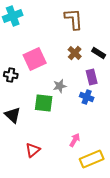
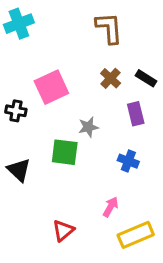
blue cross: (87, 97) -> (128, 161), moved
red triangle: (33, 150) -> (63, 231), moved

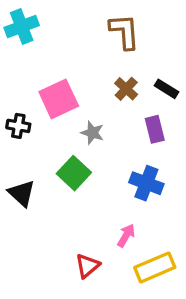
gray star: (88, 127) -> (92, 133), moved, turned 30
green square: (65, 152) -> (74, 173), turned 36
blue cross: (128, 161) -> (146, 183), size x1.4
red triangle: (63, 231) -> (87, 266), moved

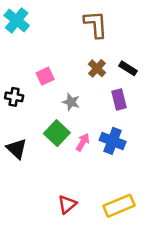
cyan cross: (22, 26) -> (17, 20), turned -30
pink square: (59, 99) -> (45, 76), size x0.6
pink arrow: (126, 235) -> (83, 142), moved

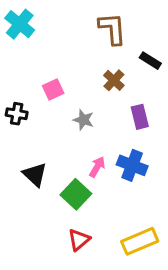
black rectangle: (128, 68) -> (150, 61), moved
green square: (57, 133) -> (76, 194), moved
black triangle: (17, 149) -> (35, 174), moved

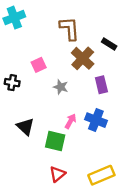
cyan cross: (20, 24) -> (14, 18), turned 30
brown L-shape: (112, 29) -> (69, 29), moved
brown cross: (114, 80) -> (83, 58), size x1.5
green square: (76, 194) -> (55, 141), turned -30

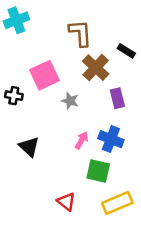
pink square: (39, 65) -> (45, 75), size x1.6
green square: (55, 141) -> (98, 171), moved
red triangle: (57, 174) -> (66, 202), turned -42

